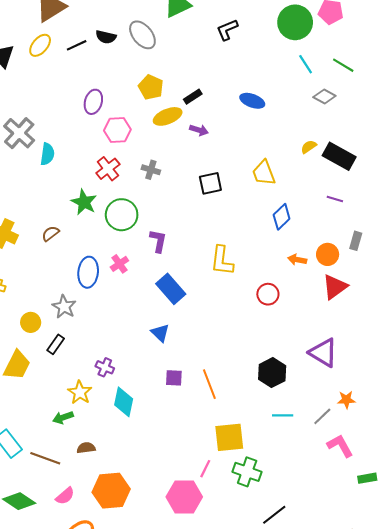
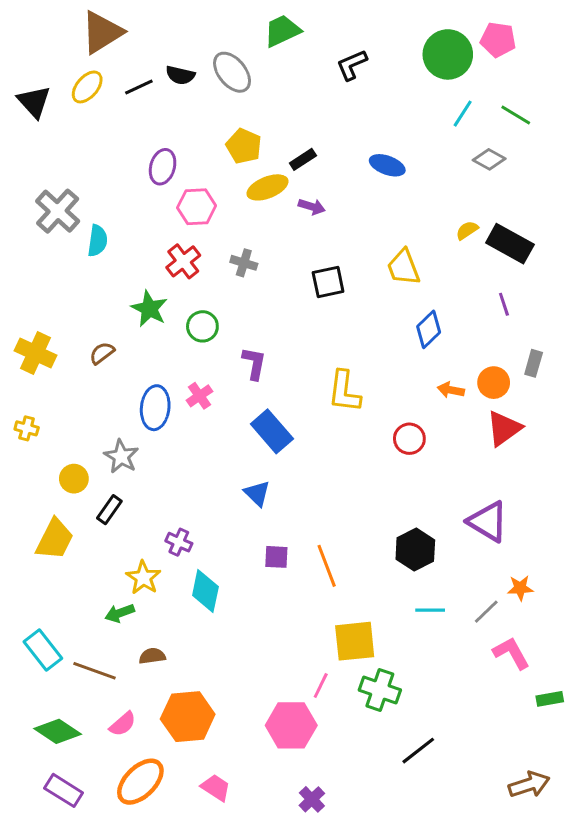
cyan line: (306, 64) -> (463, 114), turned 66
purple line: (335, 199) -> (504, 304), turned 56
green circle: (122, 215) -> (202, 326), size x0.7

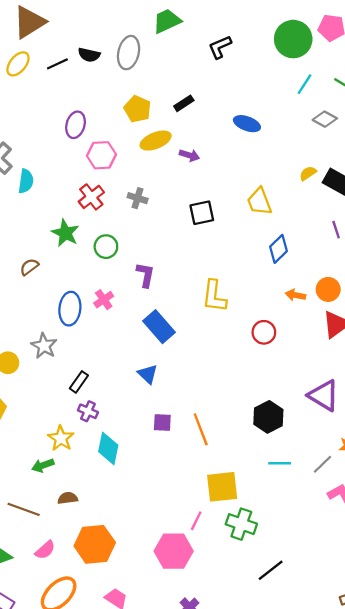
gray ellipse: (232, 72) -> (129, 53), turned 52
black rectangle: (303, 159) -> (184, 103), moved
black rectangle: (109, 510) -> (79, 382), moved

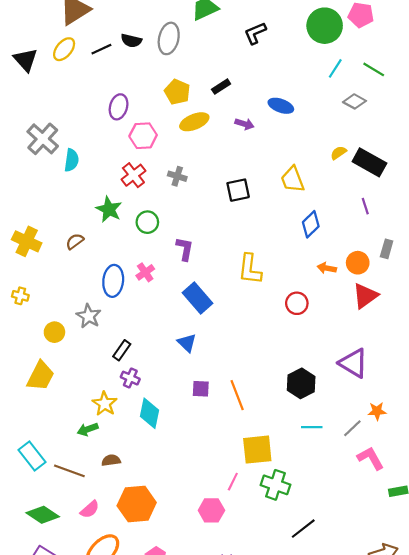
purple arrow: (189, 155) -> (245, 124), moved
pink hexagon: (174, 551) -> (211, 510), size x0.7

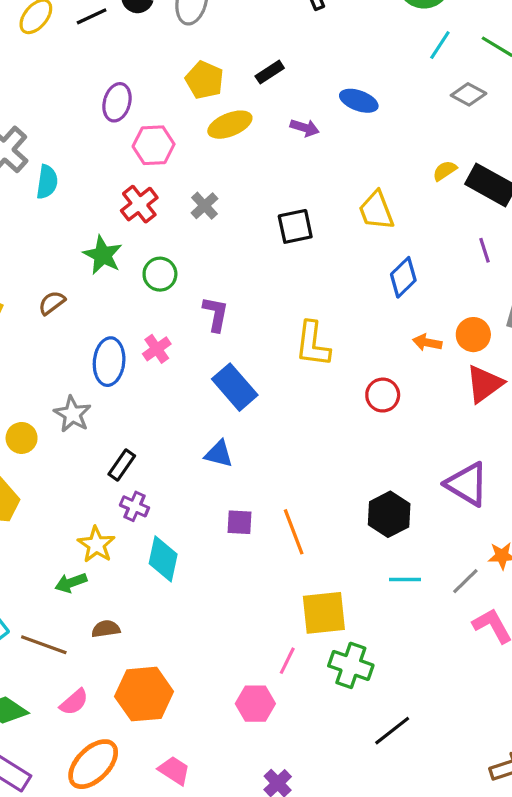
gray cross: (177, 176) -> (204, 206), turned 30
blue triangle: (187, 343) -> (219, 454), turned -30

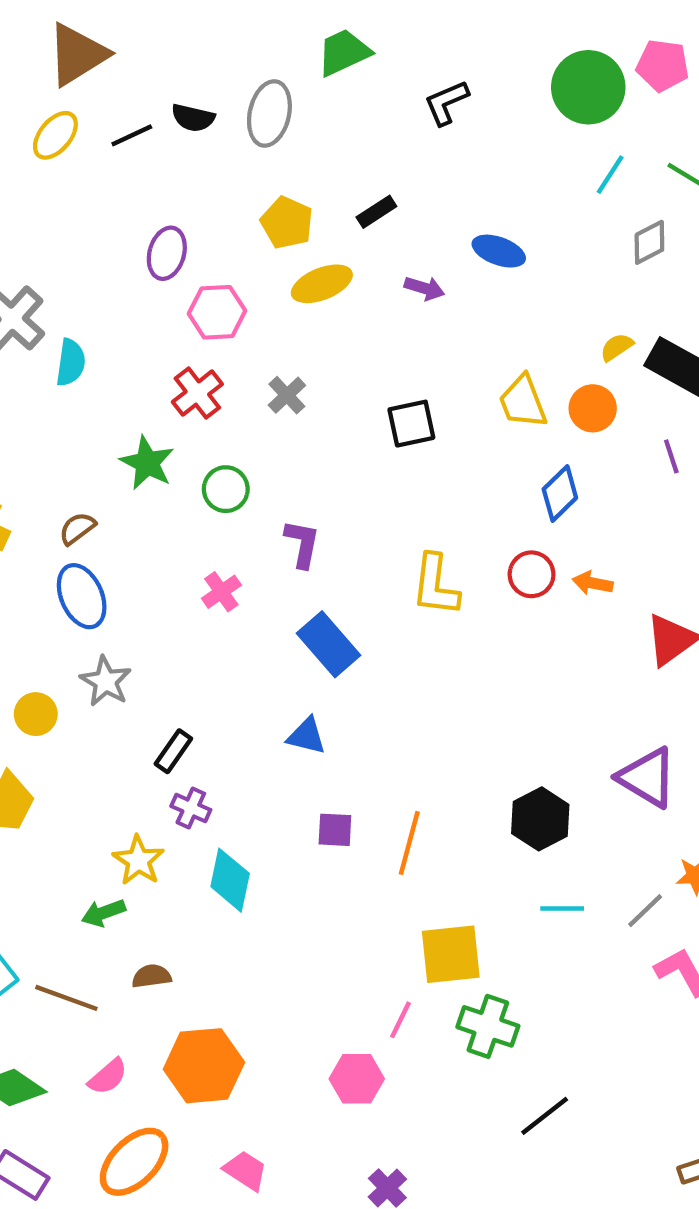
gray diamond: (469, 94) -> (649, 242), turned -56
orange circle: (473, 335) -> (593, 408), moved
blue ellipse: (109, 362) -> (82, 596), moved, turned -30
red circle: (383, 395) -> (532, 574), moved
orange line: (294, 532) -> (409, 843), turned 36

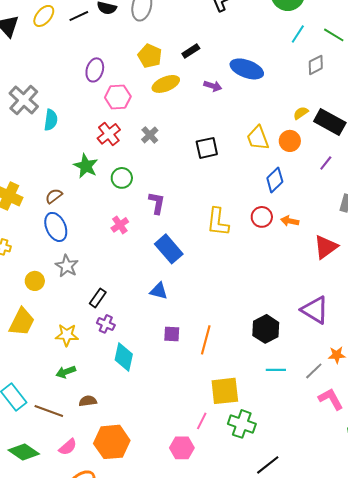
blue ellipse: (499, 251) -> (247, 69), size x1.4
purple line: (671, 456) -> (326, 163), turned 56
yellow star: (138, 860) -> (67, 335), moved, turned -30

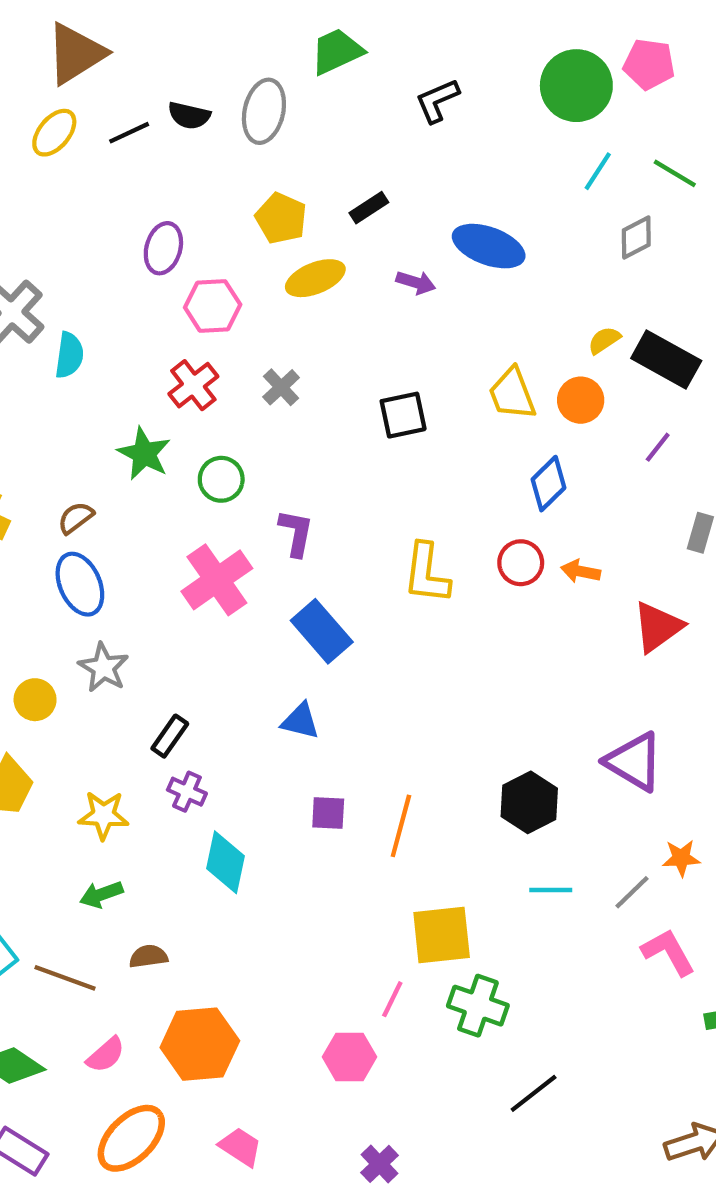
pink cross: (120, 225) -> (217, 580), size x1.8

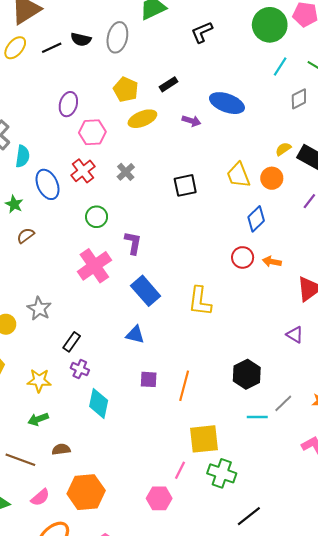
green star: (144, 454) -> (14, 204), moved, size x0.7
yellow L-shape: (427, 573) -> (200, 301), moved
blue ellipse: (80, 584) -> (48, 184), moved
purple triangle: (634, 762) -> (295, 335), moved, size x0.6
gray line: (632, 892) -> (283, 403), moved

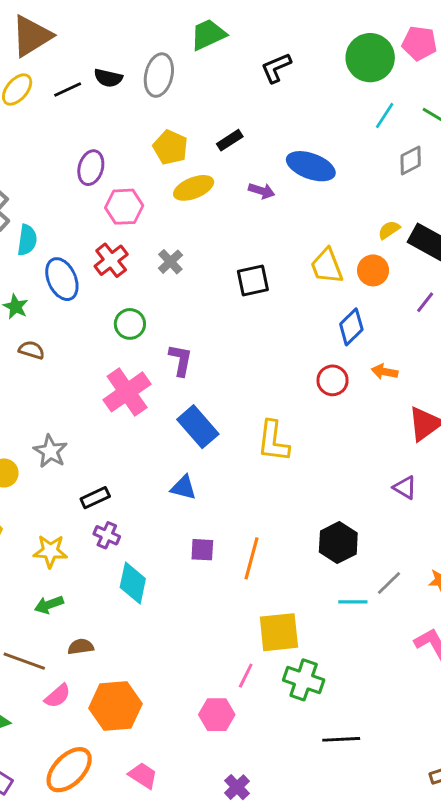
brown semicircle: (26, 236) -> (32, 350), turned 54
orange arrow: (272, 262) -> (385, 372), moved
black rectangle: (72, 342) -> (95, 498), turned 30
pink semicircle: (40, 497) -> (58, 696), moved
black line: (249, 516) -> (341, 739), turned 35

